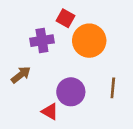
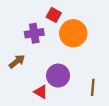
brown line: (113, 88) -> (93, 87), moved

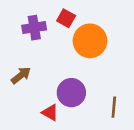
purple cross: (34, 33) -> (34, 28), moved

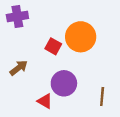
red square: (66, 18) -> (53, 46), moved
purple cross: (34, 28) -> (17, 17), moved

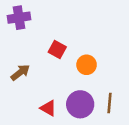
orange circle: (81, 37) -> (87, 65), moved, size x0.6
purple circle: (64, 83) -> (80, 104), moved

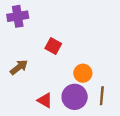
orange circle: (87, 65) -> (83, 73), moved

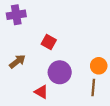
orange circle: (83, 73) -> (99, 66), moved
purple circle: (75, 97) -> (60, 72), moved

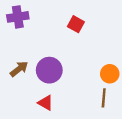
red square: (49, 42) -> (76, 24), moved
purple circle: (60, 72) -> (49, 70), moved

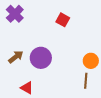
purple cross: (18, 17) -> (15, 14), turned -36
red triangle: (46, 103) -> (27, 88), moved

